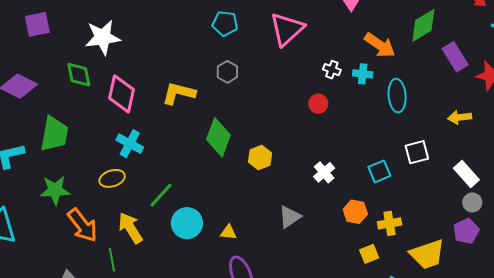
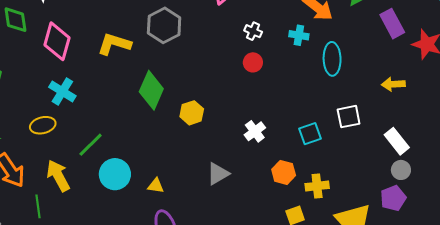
white cross: (332, 70) -> (253, 31), moved
gray hexagon: (227, 72) -> (164, 25), size x1.6

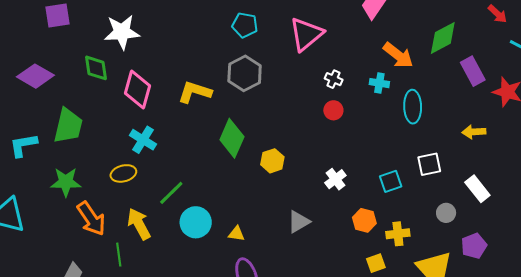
gray circle: (401, 170) -> (446, 213), moved

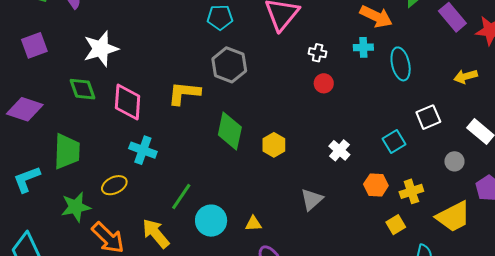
yellow ellipse: (123, 173) -> (114, 185), moved

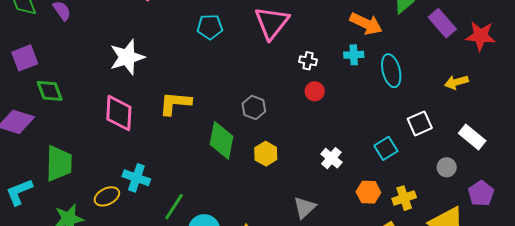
white star: (101, 49) -> (127, 57), moved
gray hexagon: (229, 65) -> (254, 108), moved, size x0.7
green diamond: (83, 89) -> (50, 91), moved
cyan cross: (143, 150) -> (136, 178), moved

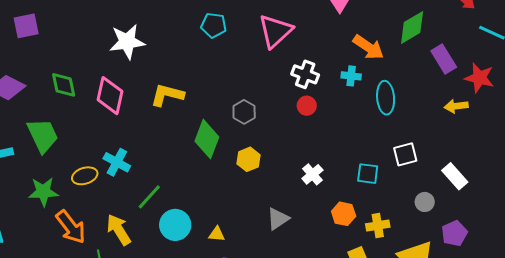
white cross: (308, 61) -> (305, 74), size x1.5
yellow arrow: (456, 82) -> (456, 106), moved
green diamond: (50, 91) -> (64, 85), moved
cyan square: (386, 148) -> (368, 174), turned 30
green trapezoid: (59, 163) -> (43, 135), turned -36

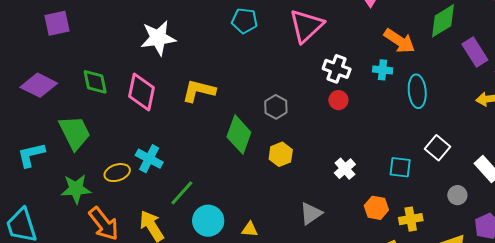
white square: (405, 154) -> (437, 148), turned -35

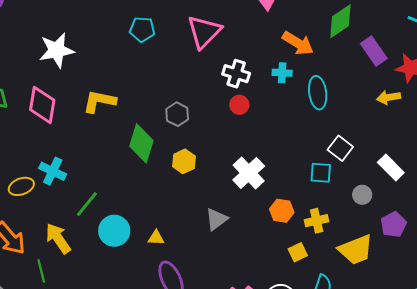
cyan square: (400, 167) -> (321, 173), moved
white cross: (345, 169) -> (249, 173), size x1.5

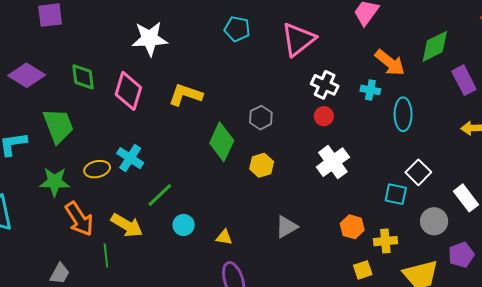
white cross: (249, 173) -> (333, 162), moved
gray circle: (362, 195) -> (434, 221), size x1.4
cyan circle: (114, 231) -> (184, 225), size x0.7
yellow arrow: (58, 238) -> (127, 225), turned 148

